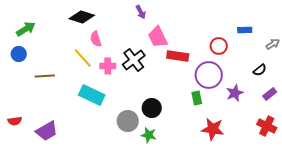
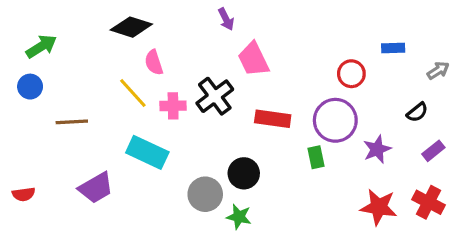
red rectangle: (178, 56) -> (273, 119), moved
red star: (213, 129) -> (379, 207), moved
purple trapezoid: (47, 131) -> (96, 188), moved

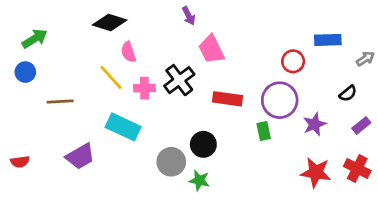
blue rectangle: (393, 48) -> (328, 40), size x1.4

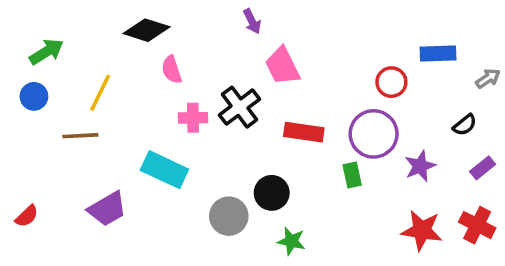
yellow line: (111, 77) -> (100, 93), moved, turned 68
red semicircle: (20, 162) -> (27, 216), turned -36
green star: (199, 180) -> (291, 241), moved

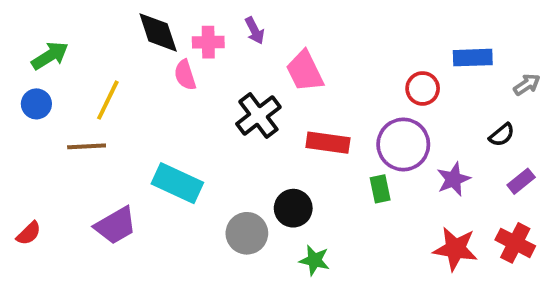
purple arrow: (252, 21) -> (255, 31), moved
black diamond: (147, 30) -> (158, 32), turned 54
pink cross: (193, 118) -> (208, 42), moved

